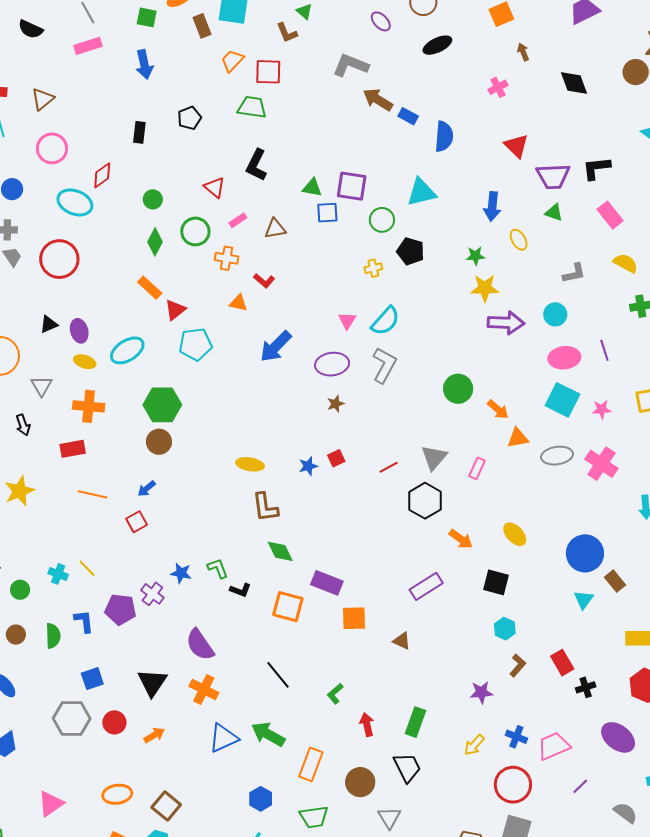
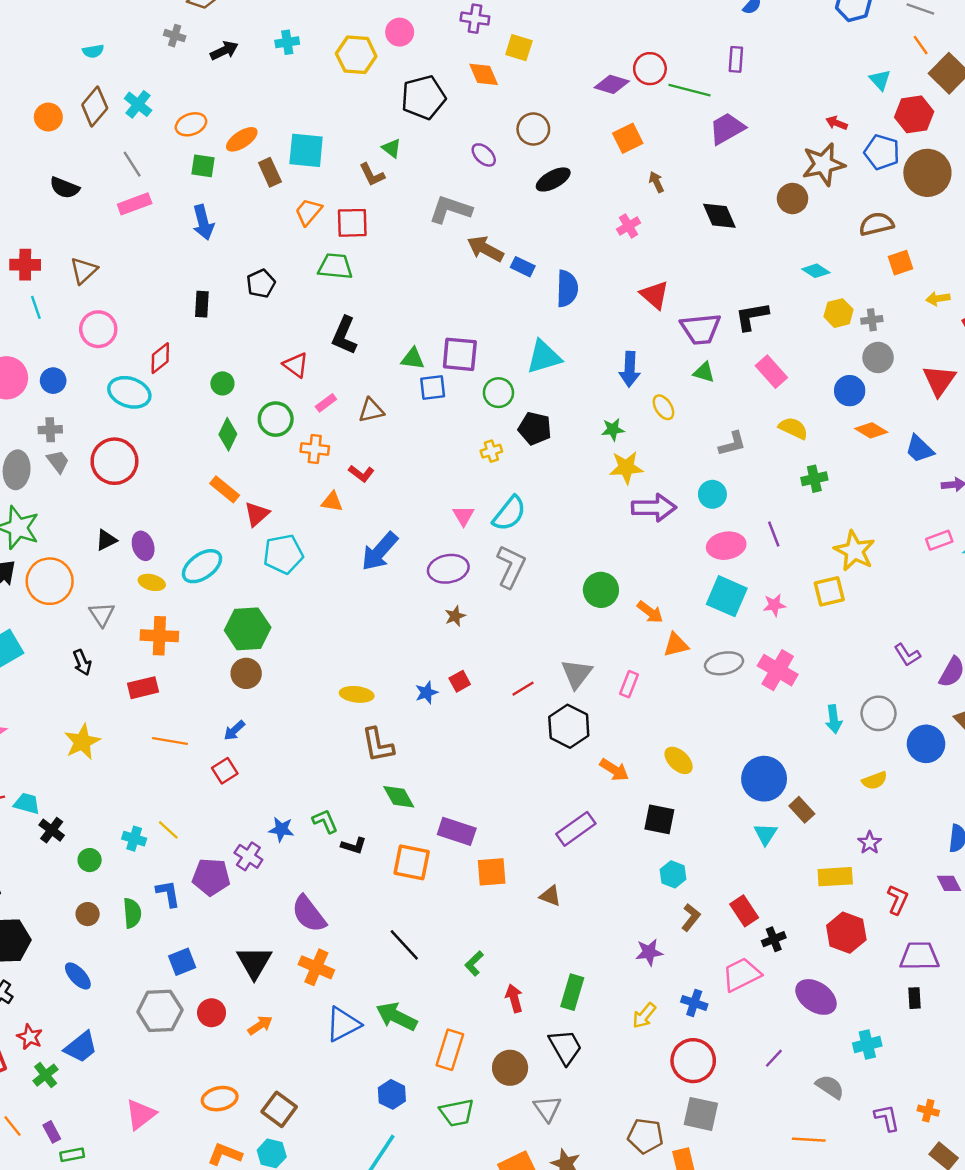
pink trapezoid: (554, 746) -> (742, 975), moved

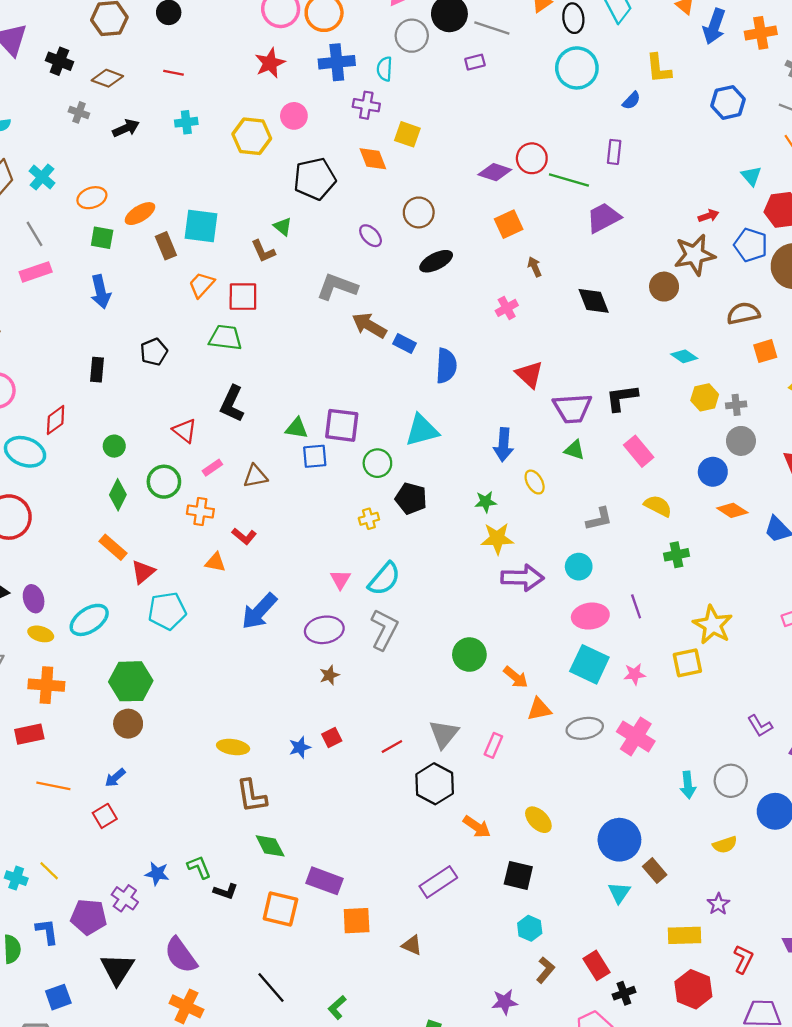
red arrow: (837, 123) -> (708, 216), turned 138
black triangle: (254, 962) -> (117, 969), moved

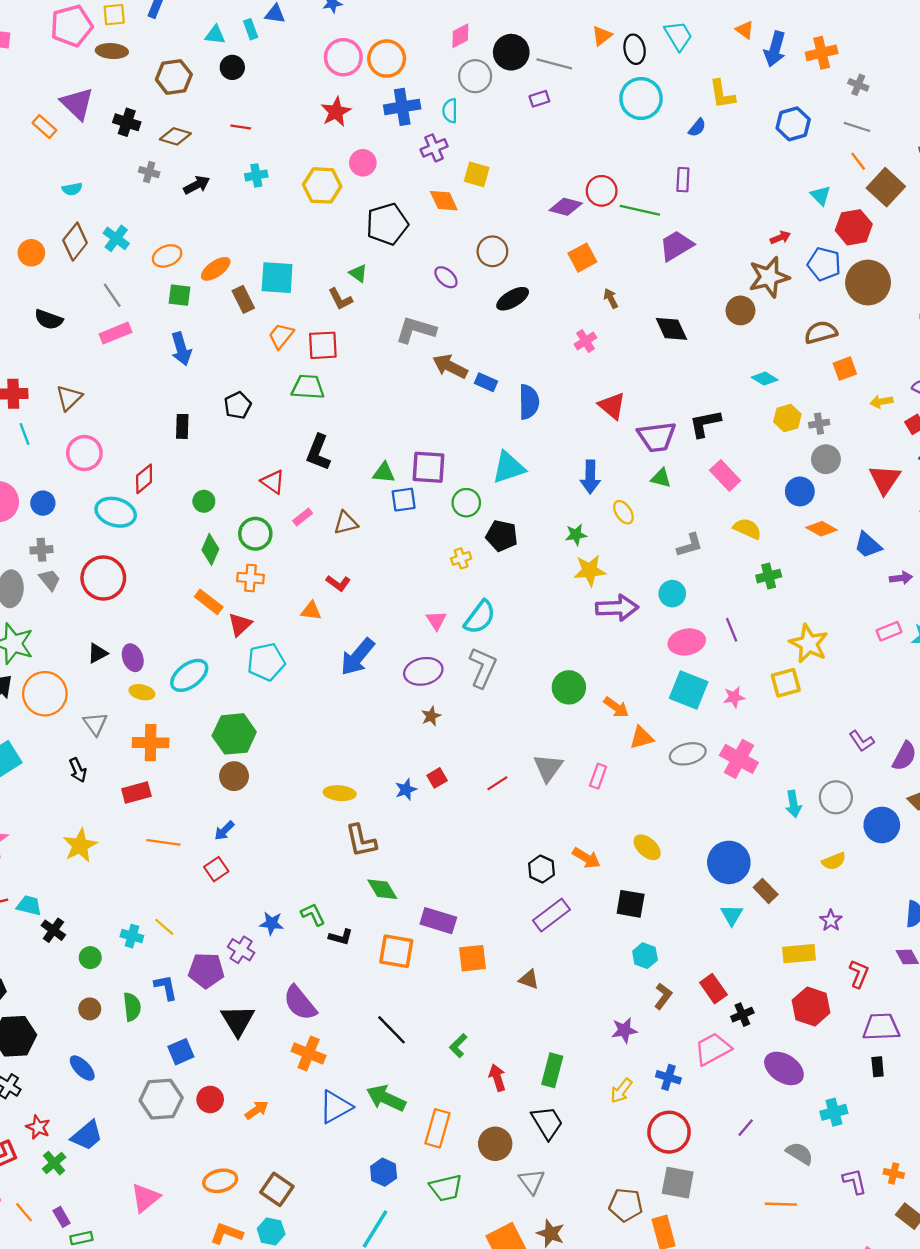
purple cross: (366, 105) -> (434, 148), turned -30
orange cross: (200, 511) -> (250, 578), moved
black hexagon: (435, 784) -> (541, 869), moved, size x0.7

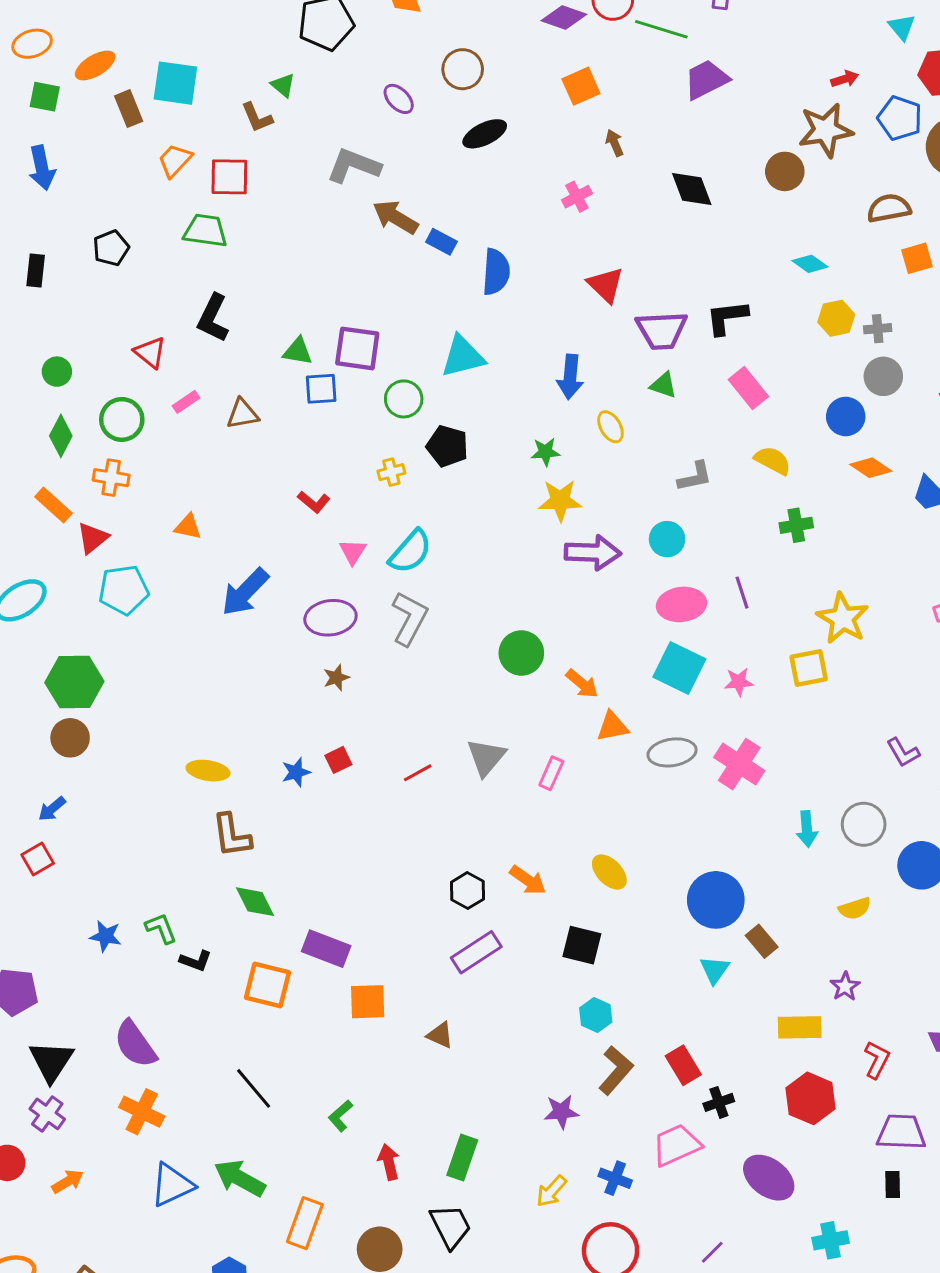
red L-shape: (338, 583) -> (314, 502), moved
purple cross: (241, 950) -> (47, 1114), moved
brown L-shape: (663, 996) -> (616, 1070), size x1.4

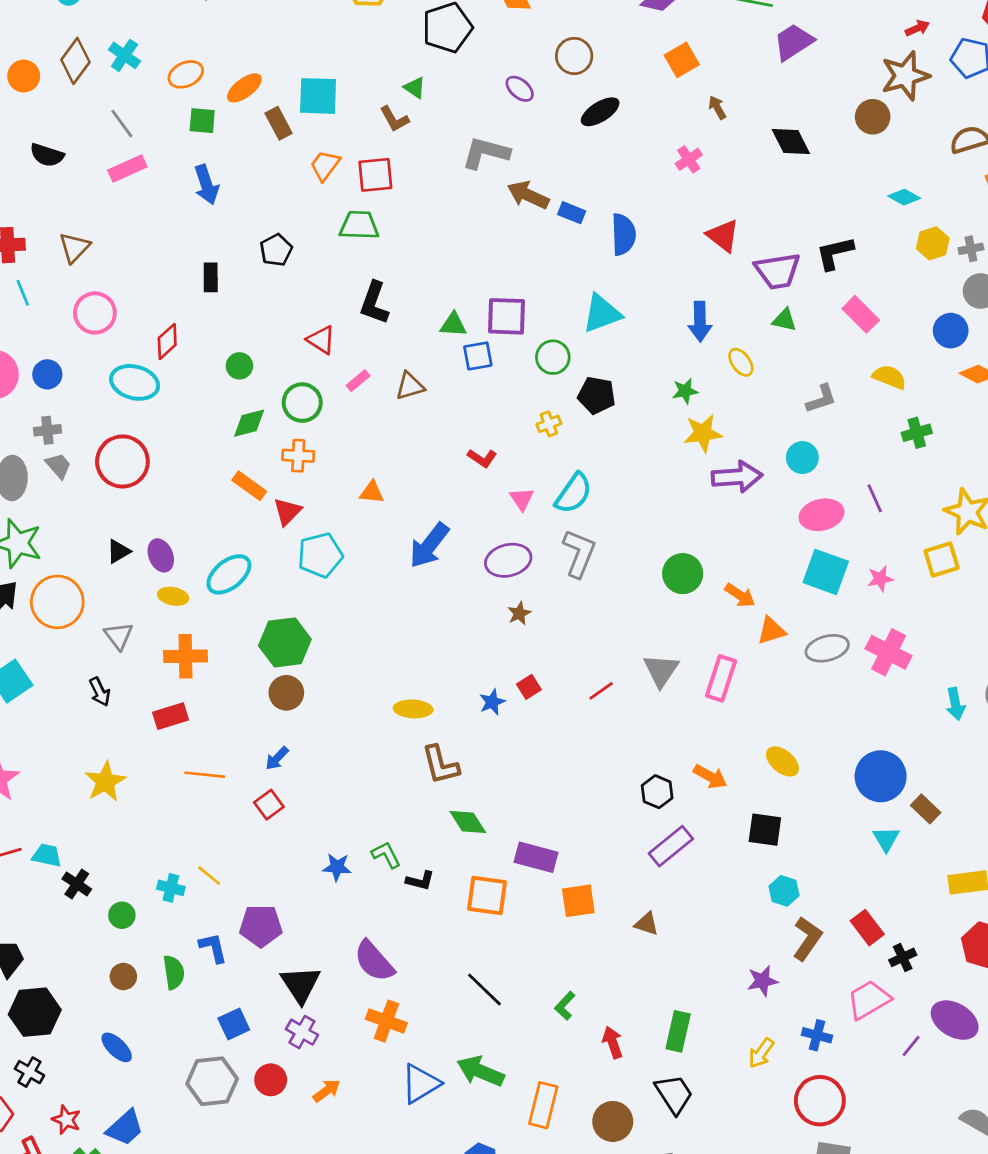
green diamond: (61, 436) -> (249, 423), turned 54
pink rectangle: (551, 773) -> (721, 678), size x1.5
purple line: (712, 1252) -> (911, 1046), moved

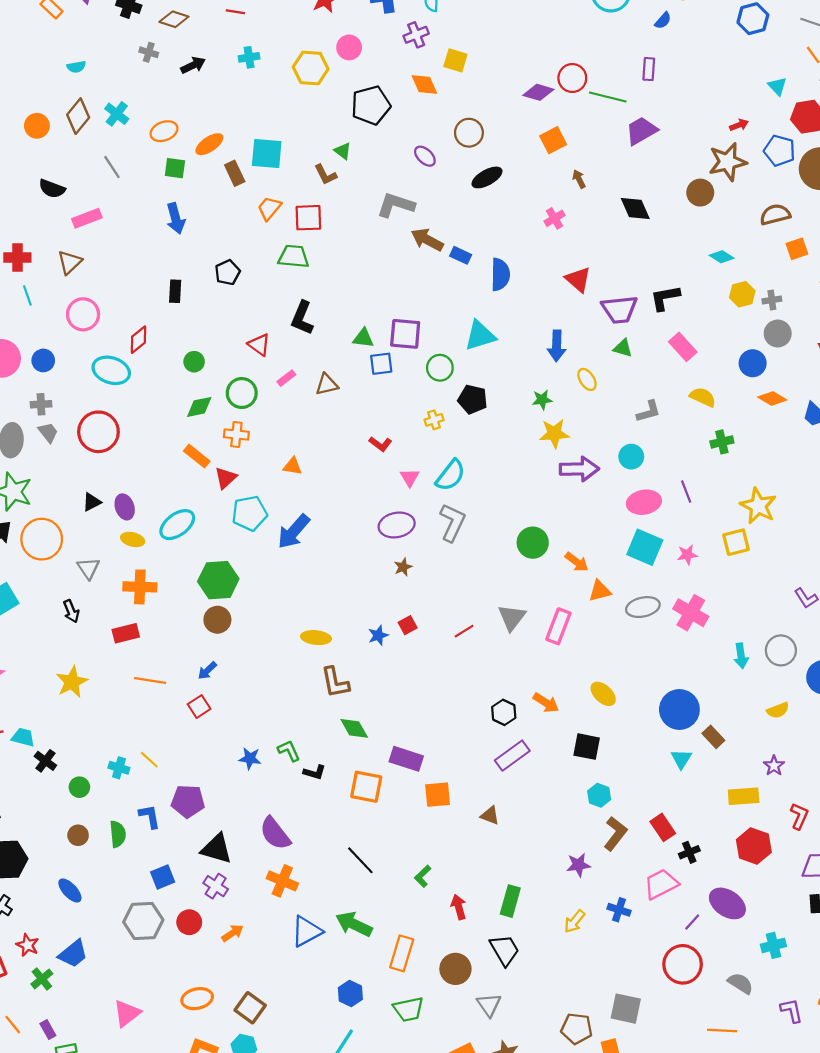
pink rectangle: (127, 168) -> (87, 218), moved
blue arrow: (429, 545) -> (294, 532), moved
black triangle: (300, 984) -> (216, 849), turned -44
red circle: (820, 1101) -> (683, 964), moved

